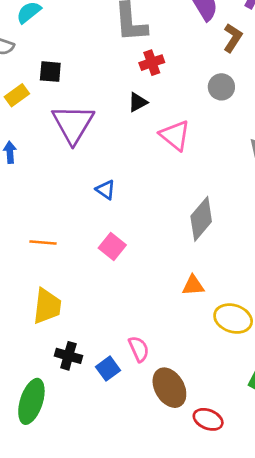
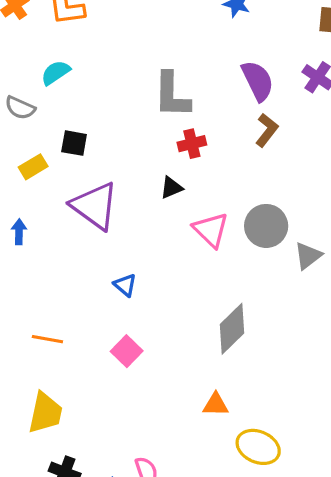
brown L-shape: (233, 38) -> (267, 130), moved
gray circle: (221, 87) -> (266, 226), moved, size x1.4
purple triangle: (73, 124) -> (95, 206), turned -30

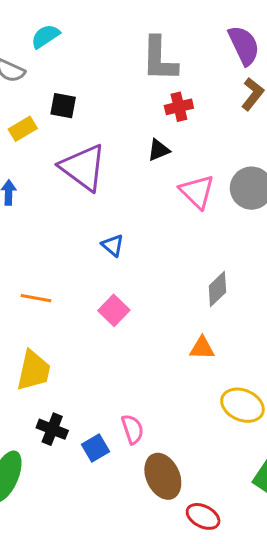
gray diamond: (232, 329) -> (217, 289), size x0.7
orange triangle: (216, 405) -> (202, 348), moved

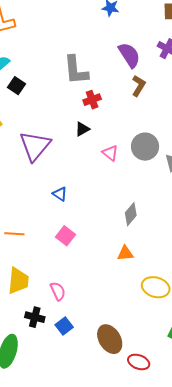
black square: (63, 106) -> (16, 86), moved, turned 30
purple triangle: (83, 167) -> (35, 146), turned 40
pink triangle: (197, 192) -> (110, 153), size x0.7
pink semicircle: (132, 429) -> (58, 291), moved

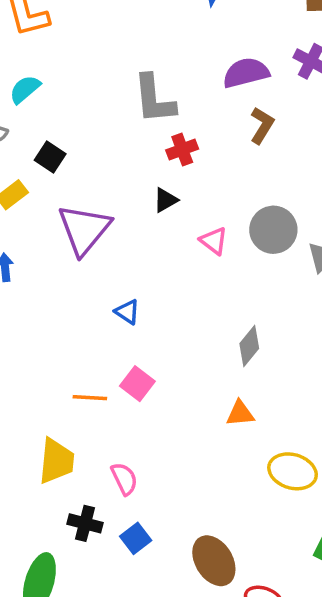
purple semicircle: (129, 55) -> (246, 73), turned -72
black square: (16, 86) -> (50, 157), moved
orange line: (14, 234) -> (90, 398), moved

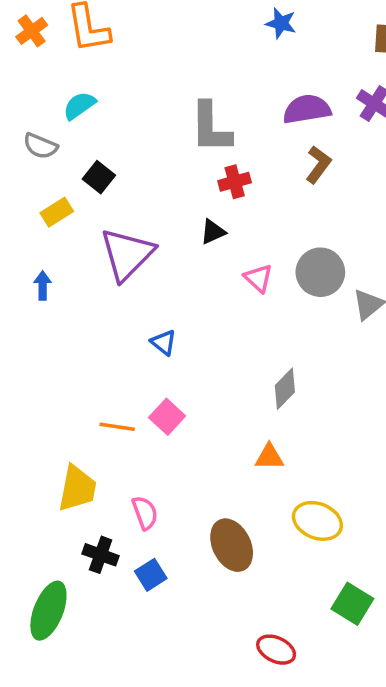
brown ellipse: (214, 561) -> (232, 545), moved

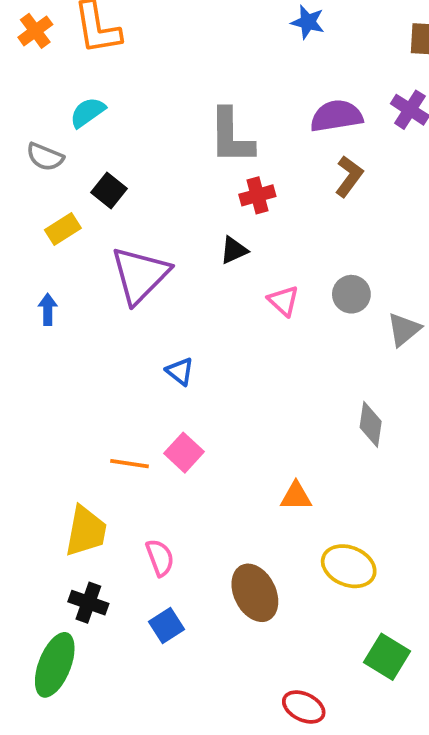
gray circle: (320, 272) -> (351, 294), size x0.7
gray diamond: (285, 389) -> (371, 424), moved, turned -36
black cross: (101, 555) -> (88, 603), moved

